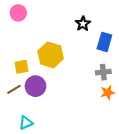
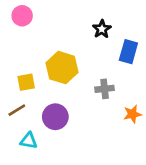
gray cross: (103, 72) -> (105, 89), moved
purple circle: (35, 86) -> (55, 117), moved
cyan triangle: (26, 123) -> (29, 141), moved, turned 32

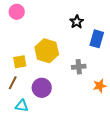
brown line: (17, 110) -> (13, 83), turned -32

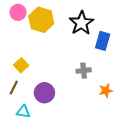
black star: (77, 22) -> (81, 23), size x1.6
yellow hexagon: (47, 51) -> (41, 20), moved
yellow square: (20, 62) -> (21, 65), turned -32

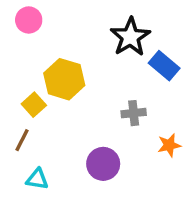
yellow hexagon: (41, 20) -> (64, 79), moved
blue rectangle: (103, 41) -> (164, 66), turned -66
purple circle: (44, 93) -> (103, 164), moved

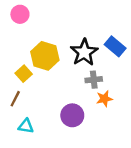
black star: (130, 37) -> (84, 52), moved
orange star: (169, 145) -> (104, 99), moved

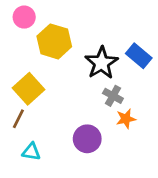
yellow hexagon: (45, 56) -> (54, 41), moved
yellow square: (24, 74) -> (28, 89), size x1.5
gray cross: (94, 80) -> (113, 96), turned 35

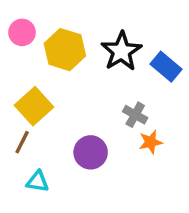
pink circle: (24, 17) -> (22, 32), moved
black star: (102, 63) -> (121, 51), moved
purple circle: (87, 139) -> (91, 152), moved

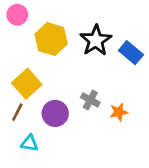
pink circle: (22, 32) -> (17, 15), moved
gray cross: (135, 115) -> (90, 100), moved
purple circle: (91, 152) -> (55, 113), moved

